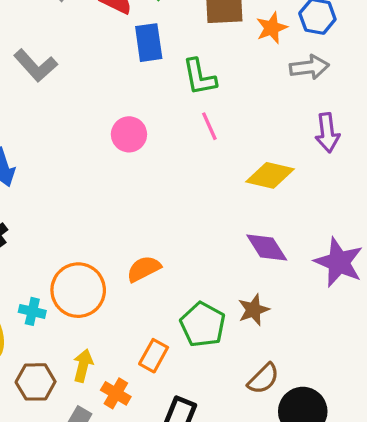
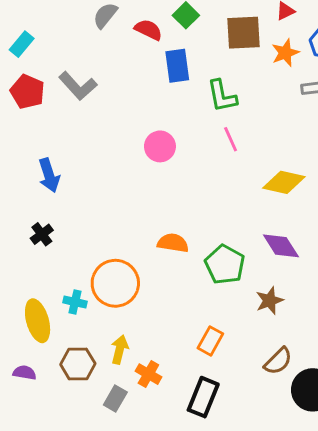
orange semicircle: (144, 269) -> (173, 243), moved, turned 36
green pentagon: (203, 325) -> (225, 265), moved
orange rectangle: (154, 356) -> (210, 341), moved

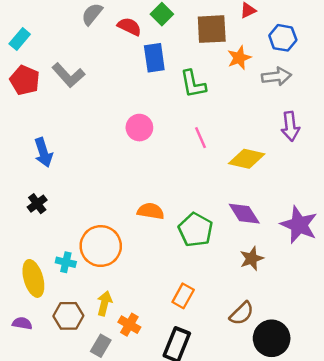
orange star: (285, 53) -> (239, 58), moved
pink line: (231, 139) -> (201, 138), moved
brown star: (269, 301) -> (252, 258), moved

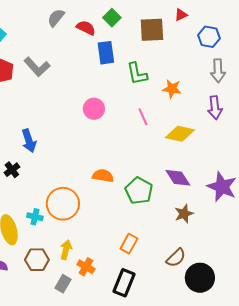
orange star: (239, 58) -> (172, 89), moved, turned 30
gray arrow: (277, 76) -> (218, 71), moved, turned 95
blue arrow: (43, 152) -> (29, 141), moved

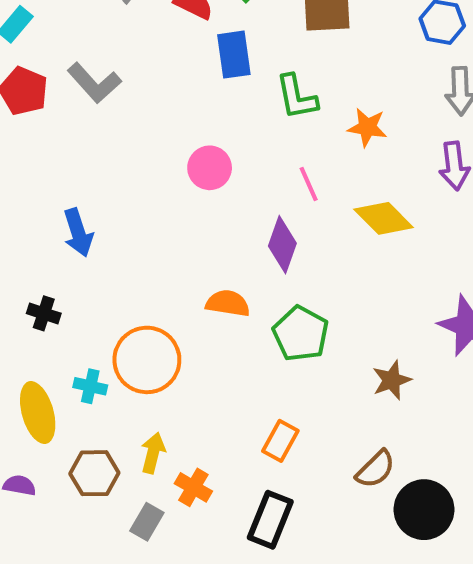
yellow diamond: (180, 134) -> (384, 218), turned 32
black cross: (12, 170) -> (44, 313), moved, turned -35
purple diamond: (178, 178) -> (282, 245), moved, turned 52

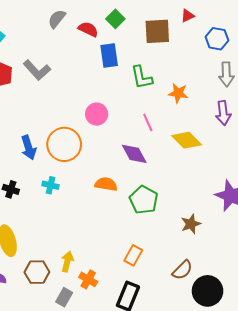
purple diamond: (282, 245) -> (134, 154), turned -48
orange circle: (147, 360) -> (64, 144), moved
cyan cross: (90, 386) -> (51, 185), moved

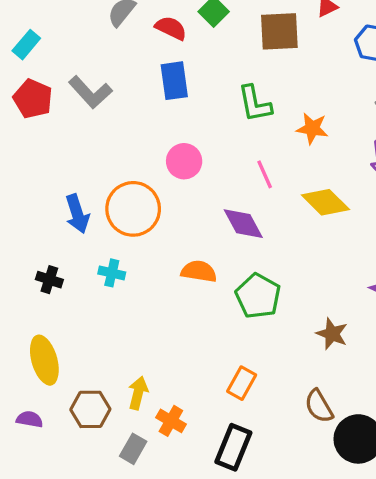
blue rectangle: (109, 55) -> (174, 81), moved
brown star: (191, 224) -> (332, 334), turned -30
brown semicircle: (182, 270) -> (319, 406), turned 105

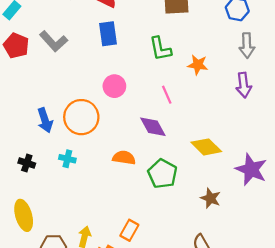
yellow diamond: (325, 202) -> (206, 147), moved
orange rectangle: (242, 383) -> (129, 230), moved

